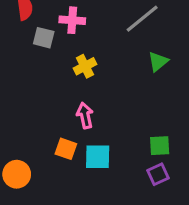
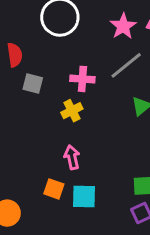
pink cross: (72, 20) -> (82, 79), moved

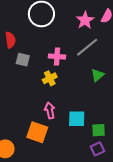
orange square: (54, 189) -> (37, 132), size x1.5
cyan square: (84, 196) -> (77, 119), moved

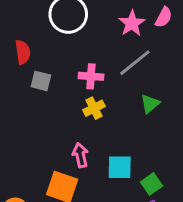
yellow cross: (50, 78) -> (94, 108), moved
green square: (98, 130) -> (152, 184), turned -32

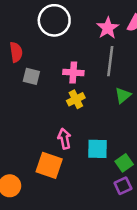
gray line: (135, 63) -> (110, 61), turned -44

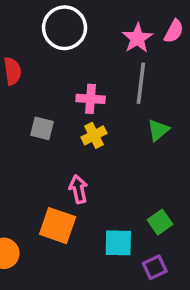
gray square: (31, 76) -> (42, 128), moved
cyan square: (97, 149) -> (118, 243), moved
purple square: (123, 186) -> (155, 267), moved

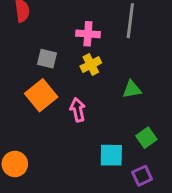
green triangle: (158, 130) -> (132, 89), moved, turned 30
orange square: (58, 226) -> (41, 95), moved, turned 32

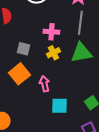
green triangle: (132, 89) -> (81, 53), moved, size x1.6
cyan square: (111, 155) -> (59, 106), moved

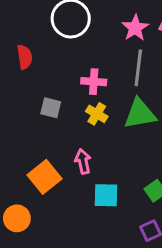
yellow cross: (53, 53) -> (97, 114), turned -32
orange square: (19, 74) -> (45, 177), moved

